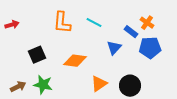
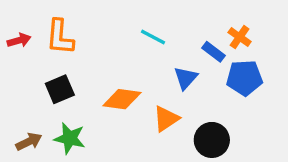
orange L-shape: (62, 23) -> (60, 37), moved
orange triangle: (99, 84) -> (166, 119), moved

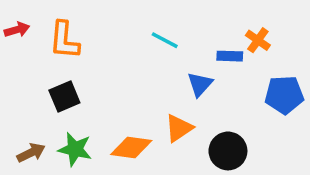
red arrow: (19, 40) -> (17, 30), moved
blue rectangle: (213, 52) -> (230, 56), turned -35
blue pentagon: (244, 78) -> (284, 95), moved
orange diamond: (122, 99) -> (131, 147), moved

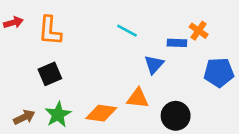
orange triangle: (179, 128) -> (138, 98), turned 40
green star: (75, 149) -> (58, 114), turned 30

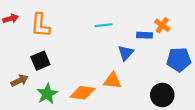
cyan line: (127, 31) -> (104, 25), turned -35
black circle: (176, 116) -> (162, 95), moved
brown arrow: (24, 117) -> (19, 81), moved

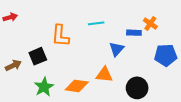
orange L-shape: (40, 25) -> (60, 36), moved
brown arrow: (19, 81) -> (13, 65), moved
black circle: (162, 95) -> (137, 88), moved

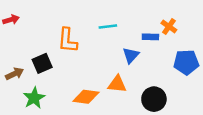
green star: (44, 87) -> (34, 98), moved

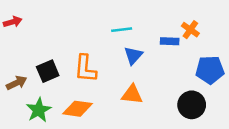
orange L-shape: (68, 40) -> (85, 69), moved
blue triangle: (131, 55) -> (133, 56), moved
orange diamond: (86, 97) -> (78, 109), moved
black circle: (154, 99) -> (192, 105), moved

